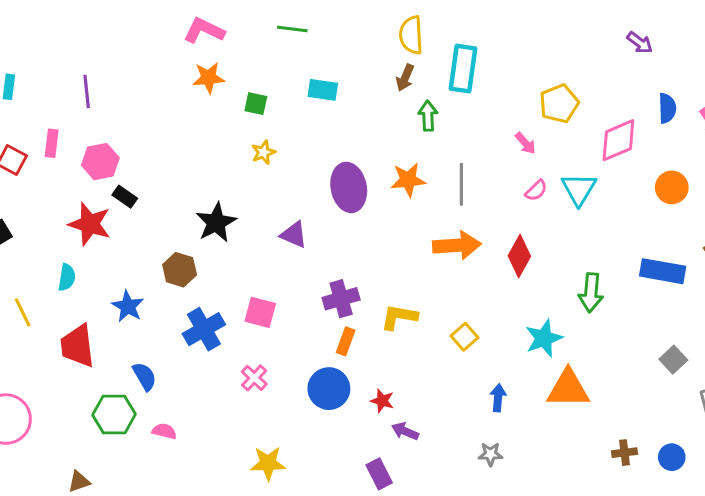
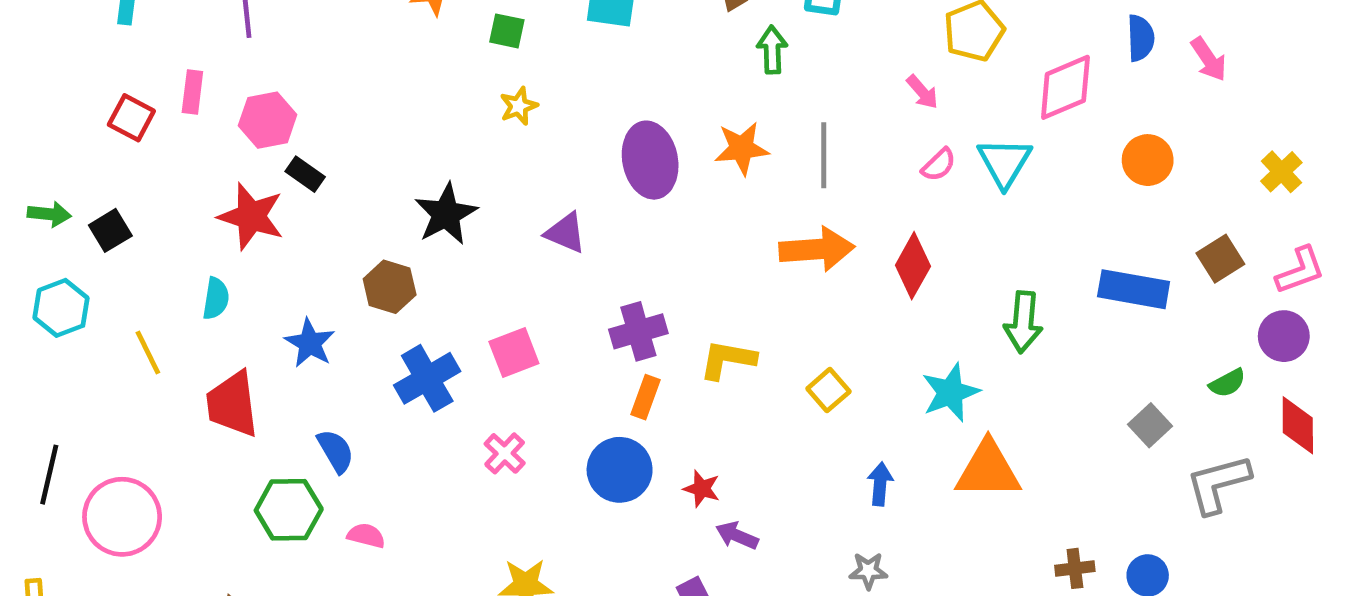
pink square: (260, 312) -> (514, 352), turned -36

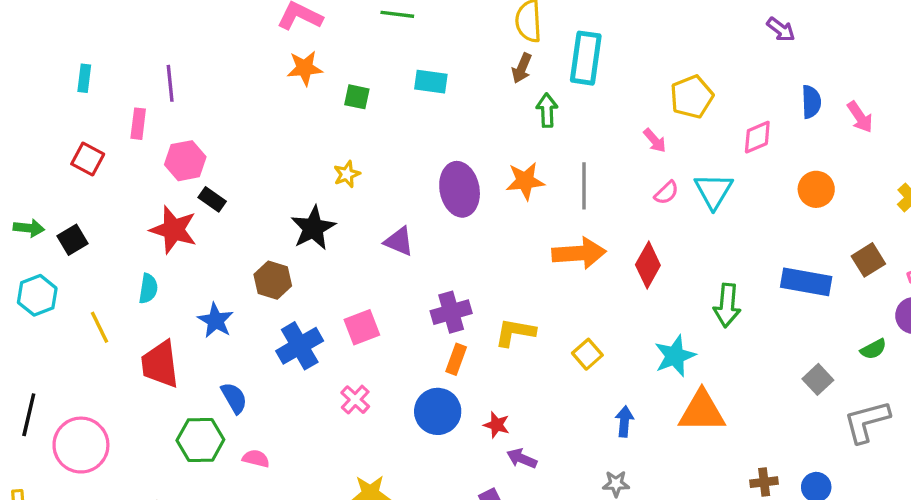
pink diamond: (1065, 87) -> (757, 137), size x0.7
pink rectangle: (192, 92) -> (138, 124), moved
yellow star: (519, 106) -> (347, 174), moved

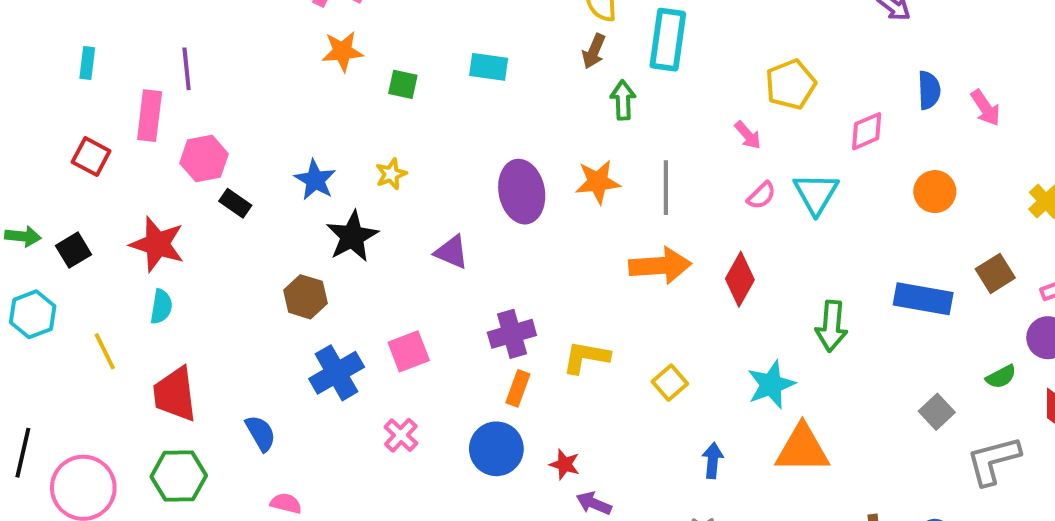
pink rectangle: (138, 124) -> (150, 116), size x1.4
red star: (173, 230) -> (157, 244), moved
blue star: (216, 321) -> (315, 180), moved
green hexagon: (200, 440) -> (179, 476), moved

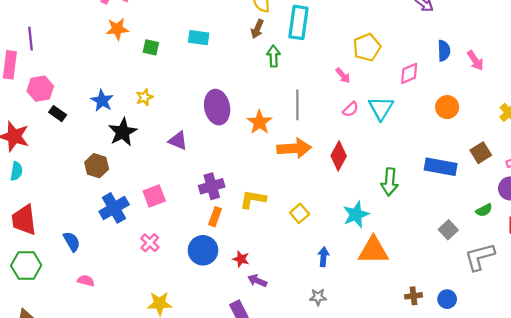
orange star: (598, 182) -> (259, 122), moved, turned -30

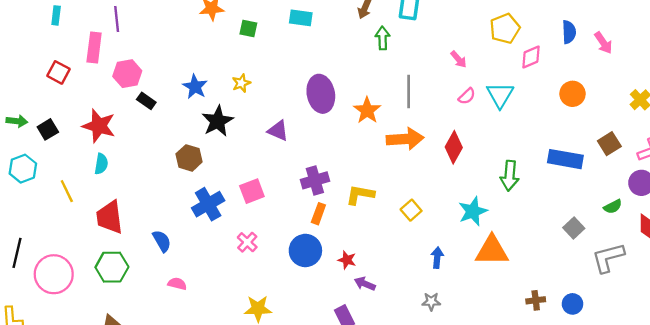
yellow pentagon: (367, 47) -> (505, 29), moved

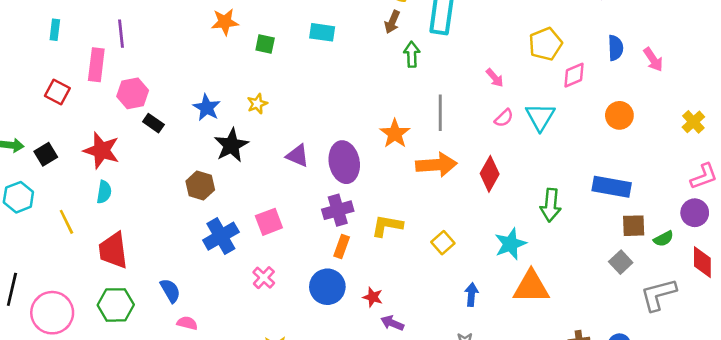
purple ellipse: (321, 94) -> (344, 162), moved
brown square: (609, 144) -> (634, 226), moved, turned 30
blue semicircle: (162, 241) -> (170, 291), moved

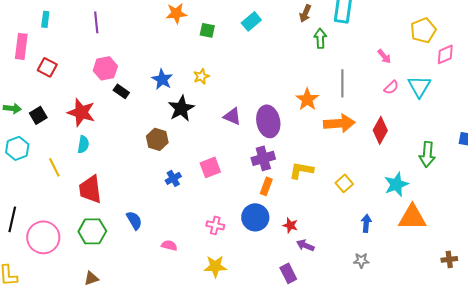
cyan rectangle: (322, 32) -> (251, 21), turned -48
pink rectangle: (96, 65) -> (21, 46), moved
blue cross: (221, 236) -> (173, 178), size x0.6
pink cross: (264, 278) -> (215, 225), moved, turned -30
pink semicircle: (187, 323) -> (169, 245), moved

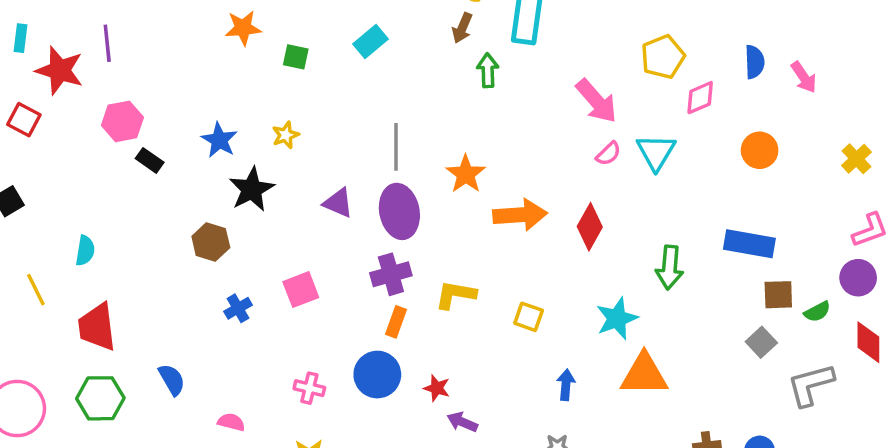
pink arrow: (384, 56) -> (596, 101), size x1.8
gray line: (342, 83) -> (396, 147), moved
red star: (81, 112) -> (60, 70), moved
yellow square: (344, 183) -> (529, 317), turned -30

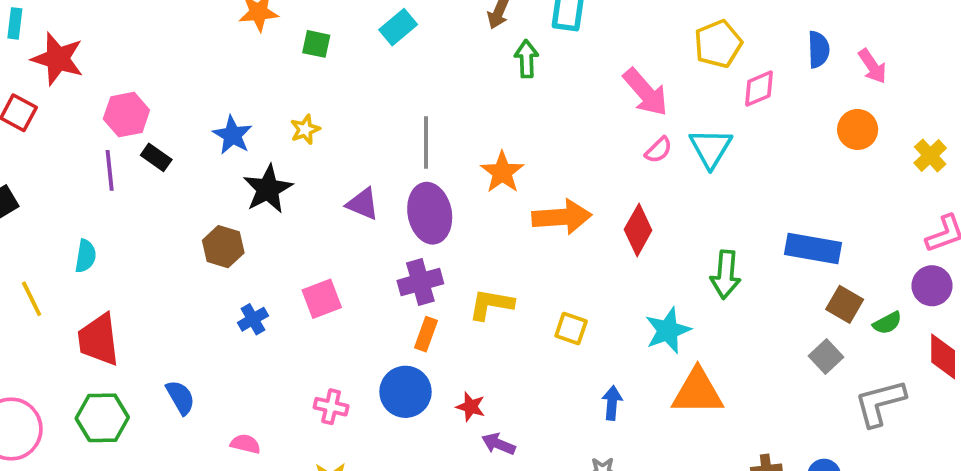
purple line: (107, 43) -> (110, 170), moved
orange circle: (760, 150) -> (858, 129), moved
brown square: (778, 295) -> (845, 304), turned 32

